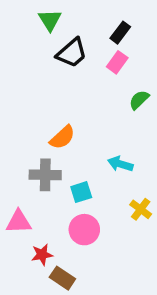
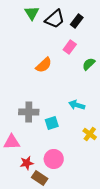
black trapezoid: (72, 53) -> (55, 19), moved
pink rectangle: (117, 62) -> (70, 47), moved
orange semicircle: (62, 137) -> (44, 65), moved
pink circle: (84, 230) -> (54, 159), moved

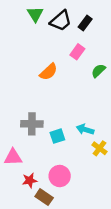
cyan arrow: (77, 105) -> (85, 129), moved

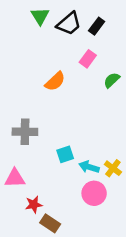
gray cross: (32, 124) -> (25, 132), moved
cyan arrow: (85, 129) -> (89, 167), moved
pink circle: (60, 176) -> (94, 193), moved

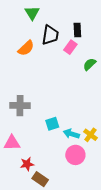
black trapezoid: (69, 24) -> (50, 35), moved, turned -40
black rectangle: (97, 26) -> (77, 30), moved, turned -40
orange semicircle: (55, 81) -> (26, 48), moved

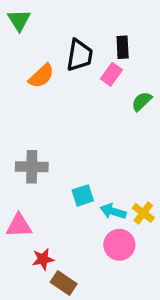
green triangle: (32, 13) -> (19, 20), moved

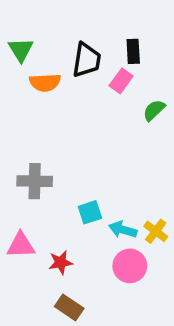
green triangle: (19, 20) -> (21, 50), moved
orange semicircle: (41, 76) -> (45, 83), turned 40
red star: (43, 259) -> (61, 262), moved

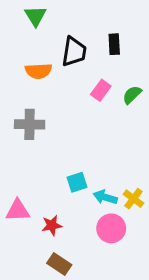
green triangle: (21, 50) -> (35, 16), moved
pink rectangle: (121, 81) -> (101, 90), moved
gray cross: (35, 181) -> (30, 124), moved

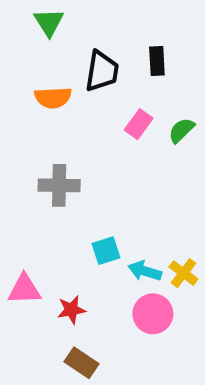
gray cross: (30, 124) -> (59, 185), moved

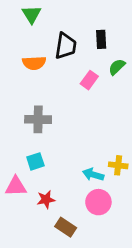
green semicircle: (181, 130) -> (117, 67), moved
cyan square: (106, 251) -> (35, 161), moved
yellow cross: (183, 273) -> (118, 165), moved, turned -30
brown rectangle: (82, 363) -> (66, 227), moved

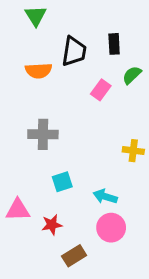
cyan square: (35, 161) -> (62, 182), moved
yellow cross: (118, 165) -> (133, 151), moved
brown rectangle: (66, 227) -> (74, 256), turned -66

